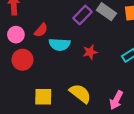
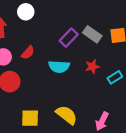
cyan semicircle: (60, 44) -> (59, 67), moved
red star: (90, 52) -> (92, 67), moved

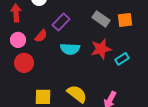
purple rectangle: (69, 38) -> (61, 22), moved
red star: (92, 67) -> (101, 49), size x1.5

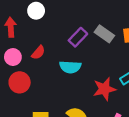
purple rectangle: (61, 22) -> (78, 37), moved
red star: (101, 49) -> (104, 89), moved

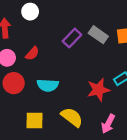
cyan semicircle: (70, 67) -> (48, 85), moved

